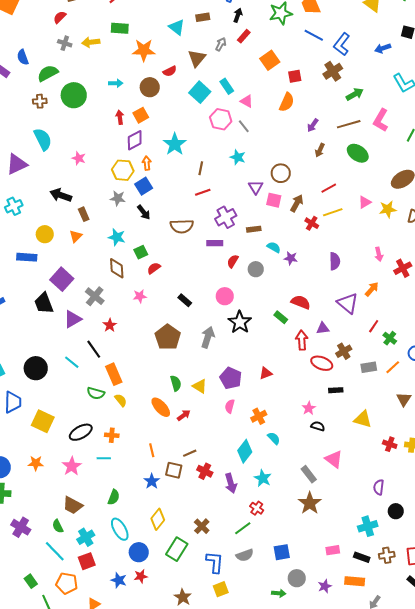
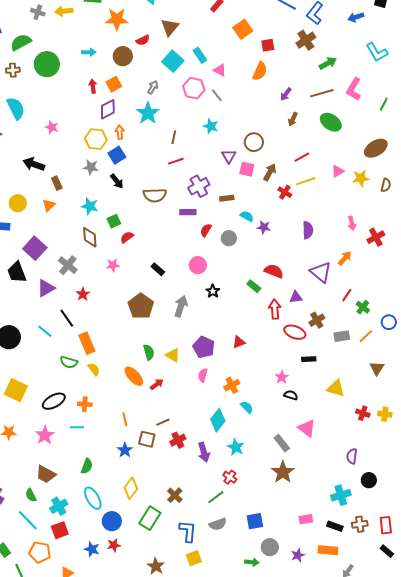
gray arrow: (221, 44) -> (153, 87), moved
black star: (240, 322) -> (213, 291), size x0.6
red cross: (205, 471) -> (178, 440), turned 35

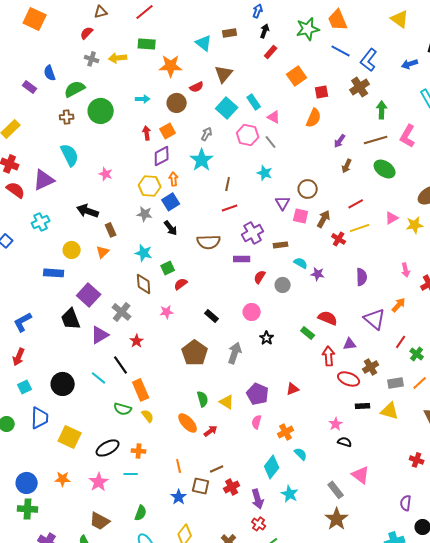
green arrow: (328, 63) -> (382, 110), turned -60
yellow triangle: (336, 388) -> (390, 411), moved
red cross: (230, 477) -> (259, 524), moved

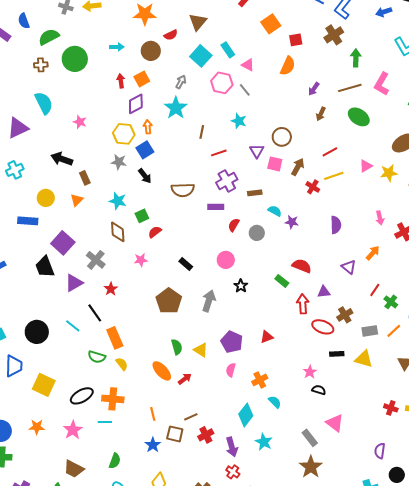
red line: (230, 208) -> (219, 153), moved
purple triangle: (375, 319) -> (349, 267), size x0.7
orange cross: (139, 451) -> (113, 399), size x1.5

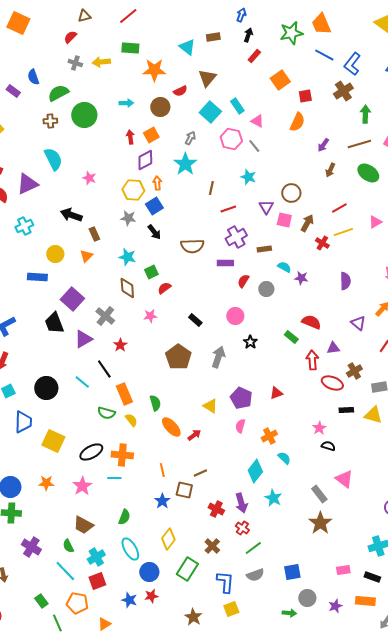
green semicircle: (177, 347) -> (155, 403), moved
red cross: (206, 435) -> (216, 509), moved, turned -35

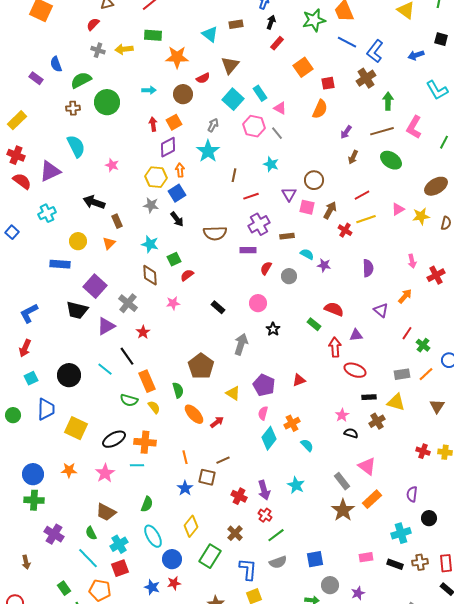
black trapezoid: (54, 323) -> (77, 310), turned -55
brown pentagon: (178, 357) -> (201, 366), moved
brown cross: (354, 371) -> (377, 421), moved
cyan diamond: (255, 471) -> (269, 438), moved
orange rectangle: (365, 601) -> (372, 499), moved, turned -48

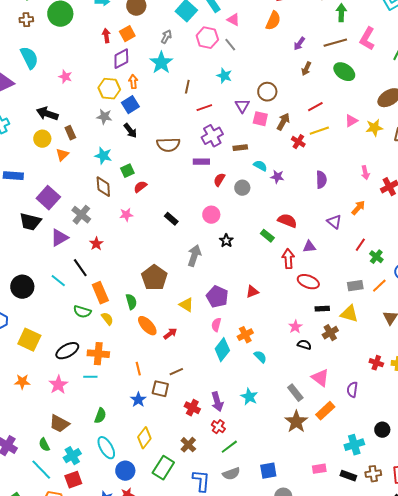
yellow circle: (78, 241) -> (42, 139), moved
purple semicircle: (412, 494) -> (352, 390), moved

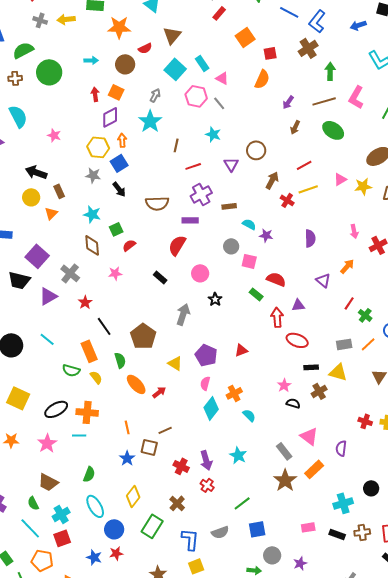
orange square: (127, 34) -> (116, 92), turned -35
pink square: (260, 119) -> (249, 261), moved
red semicircle: (219, 180) -> (177, 245), moved, size x1.5
black line: (80, 268) -> (104, 326), moved
green line: (229, 447) -> (242, 503), moved

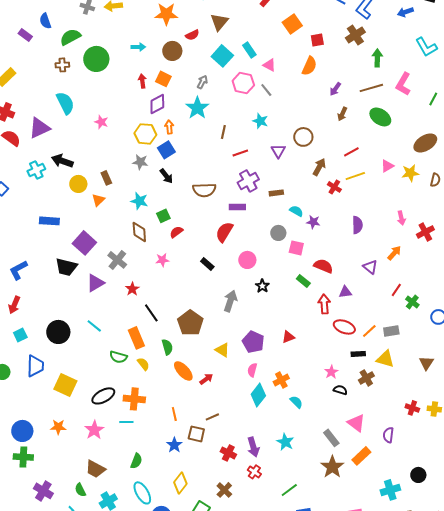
black arrow: (36, 172) -> (62, 161), moved
orange line: (368, 344) -> (369, 331), moved

